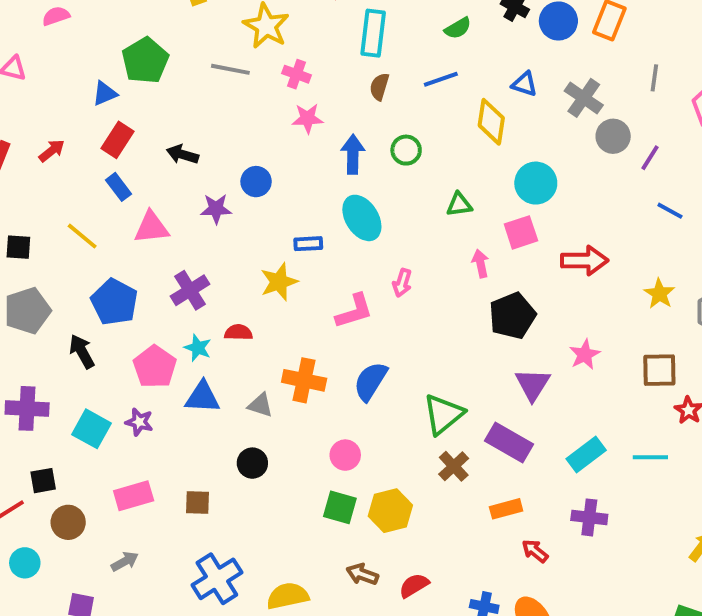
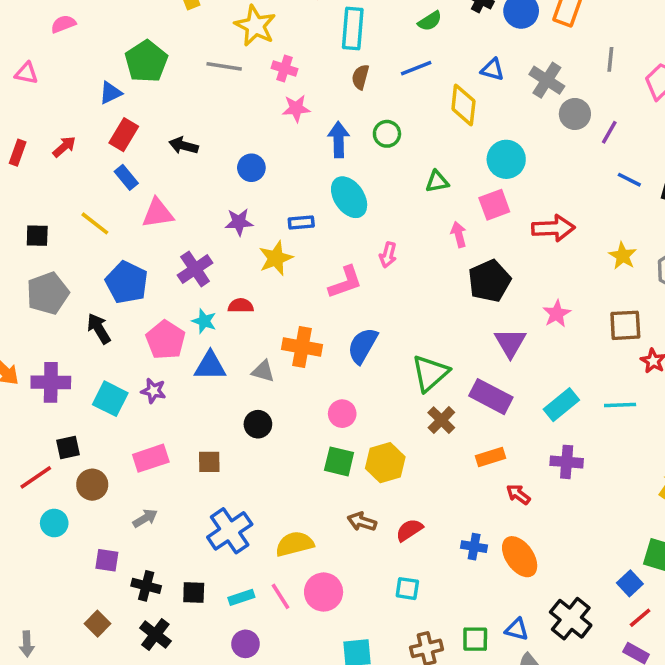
purple star: (216, 209) -> (239, 222), moved

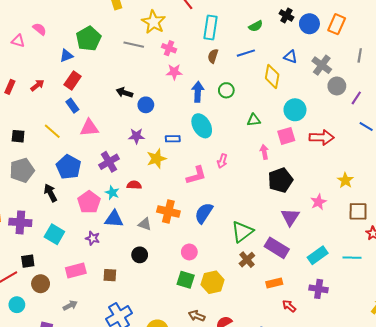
pink semicircle: (63, 24) -> (40, 29), moved, turned 56
black arrow: (183, 146) -> (124, 93), moved
red arrow: (553, 228) -> (322, 137), moved
yellow star: (623, 256) -> (345, 180), moved
purple star: (153, 391) -> (93, 238), moved

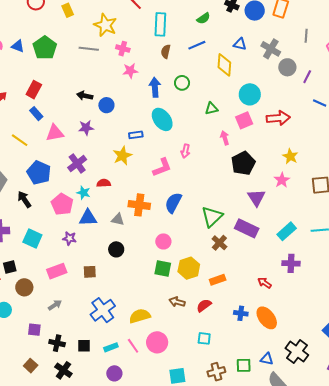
blue triangle: (66, 56) -> (18, 46), moved, turned 48
purple star: (136, 136) -> (86, 128), moved
yellow star: (345, 180) -> (290, 156), moved
orange rectangle: (274, 283) -> (218, 280), moved

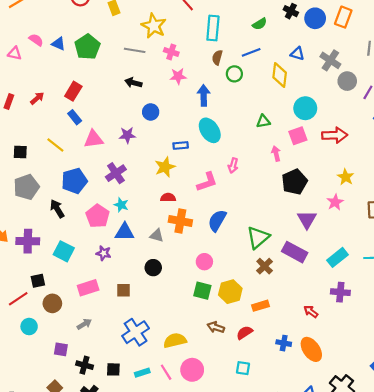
green circle: (182, 83) -> (234, 74), moved
black arrow: (85, 96) -> (133, 83), moved
blue pentagon: (39, 173) -> (74, 181), turned 30
red semicircle: (104, 183) -> (168, 197), moved

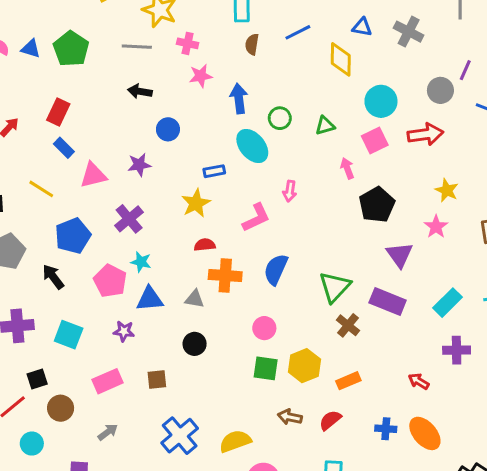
green circle: (234, 74) -> (280, 118), moved
gray circle: (347, 81) -> (440, 90), moved

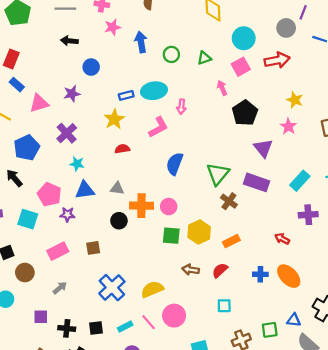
cyan ellipse: (252, 146) -> (154, 91), moved, turned -55
orange cross: (225, 276) -> (141, 206), moved
pink pentagon: (110, 281) -> (49, 194), moved

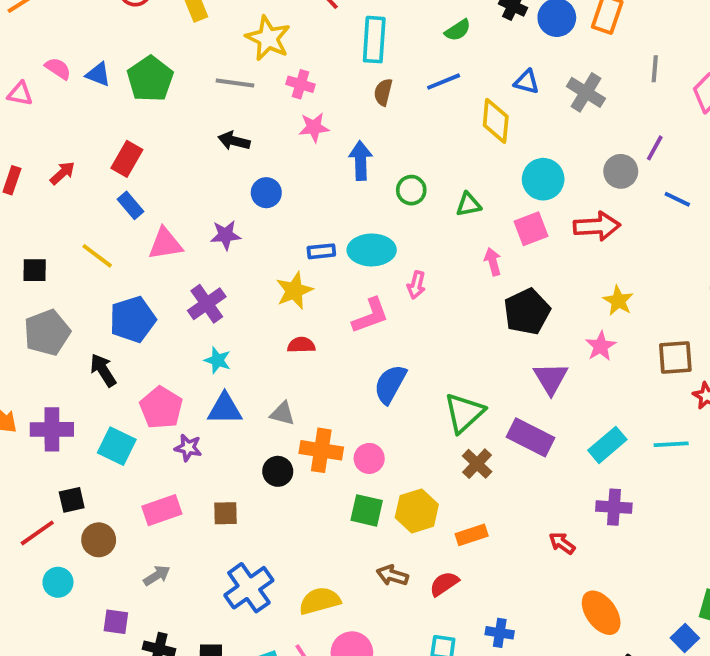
blue cross: (260, 274) -> (500, 633), moved
orange ellipse: (289, 276) -> (601, 613), moved

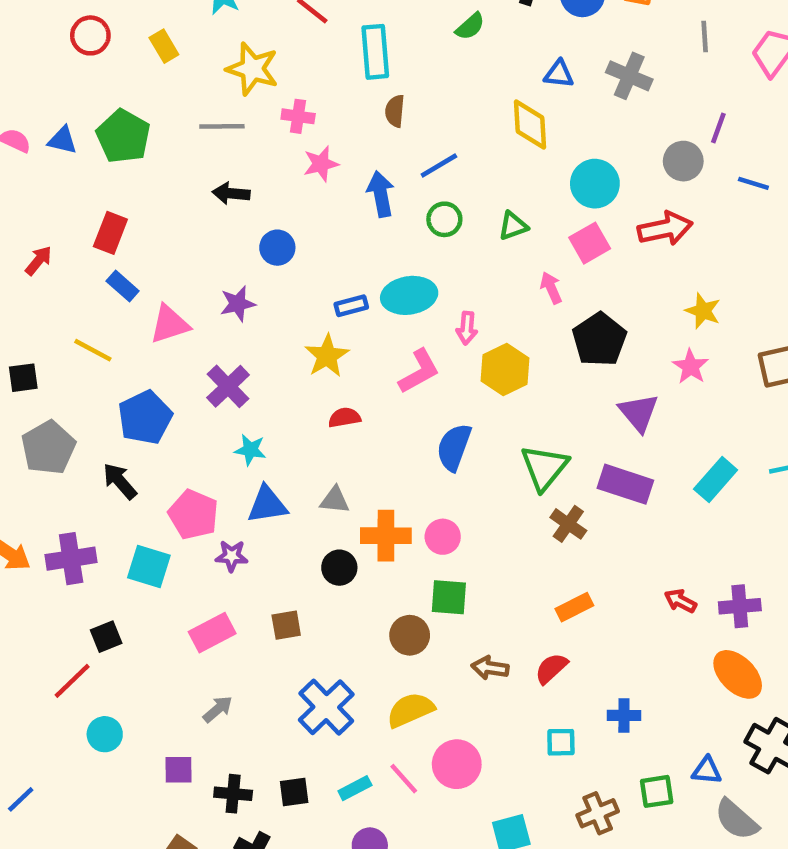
blue line: (444, 82) -> (439, 165), moved
purple cross: (614, 507) -> (740, 606), moved
yellow hexagon: (417, 511) -> (505, 369), moved
brown circle: (99, 540) -> (410, 635), moved

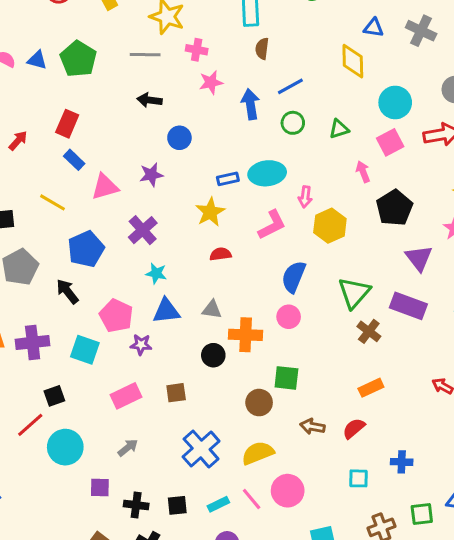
pink circle: (443, 537) -> (289, 317), moved
cyan circle: (105, 734) -> (65, 447), moved, size x1.5

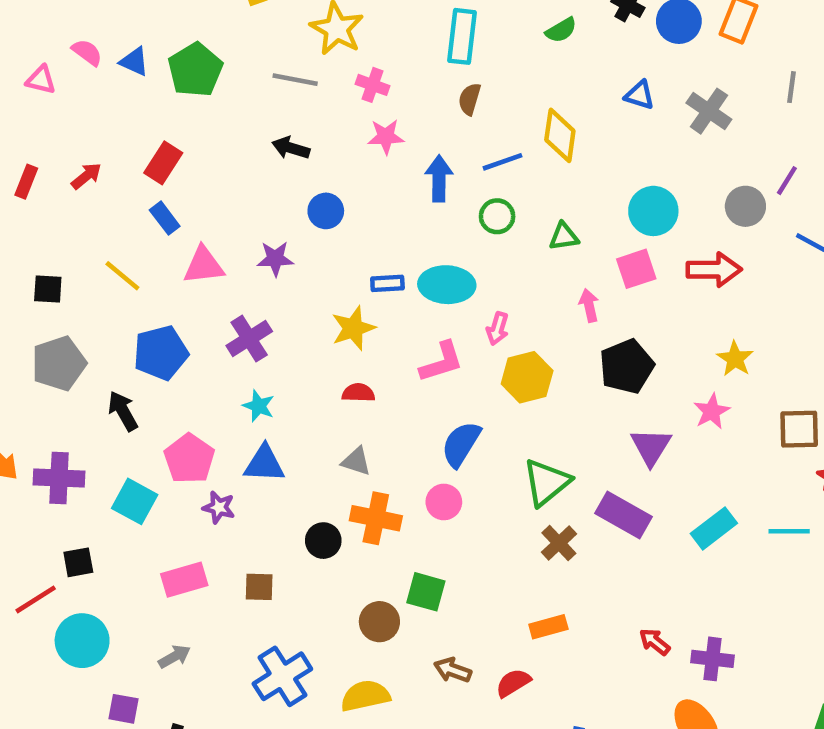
yellow diamond: (353, 61) -> (560, 135), moved
gray triangle: (212, 310) -> (356, 461), moved

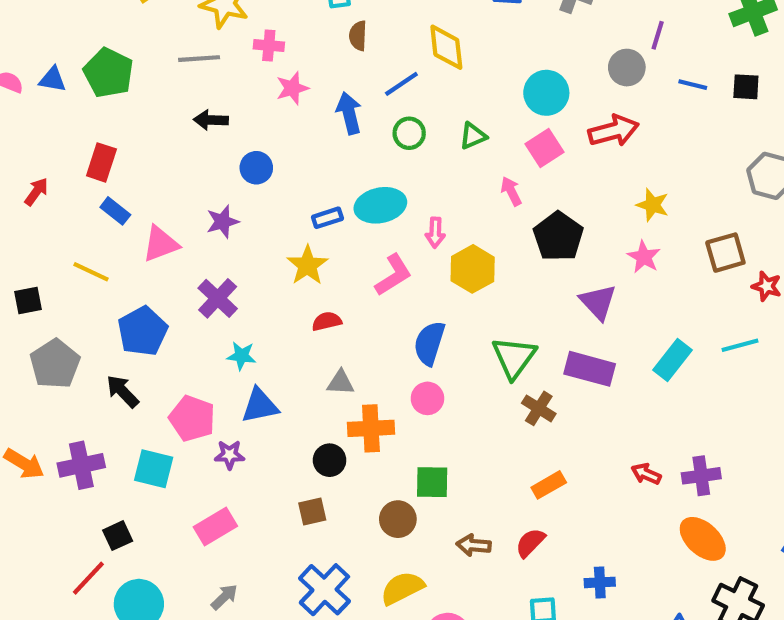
brown square: (259, 587) -> (312, 511), moved

